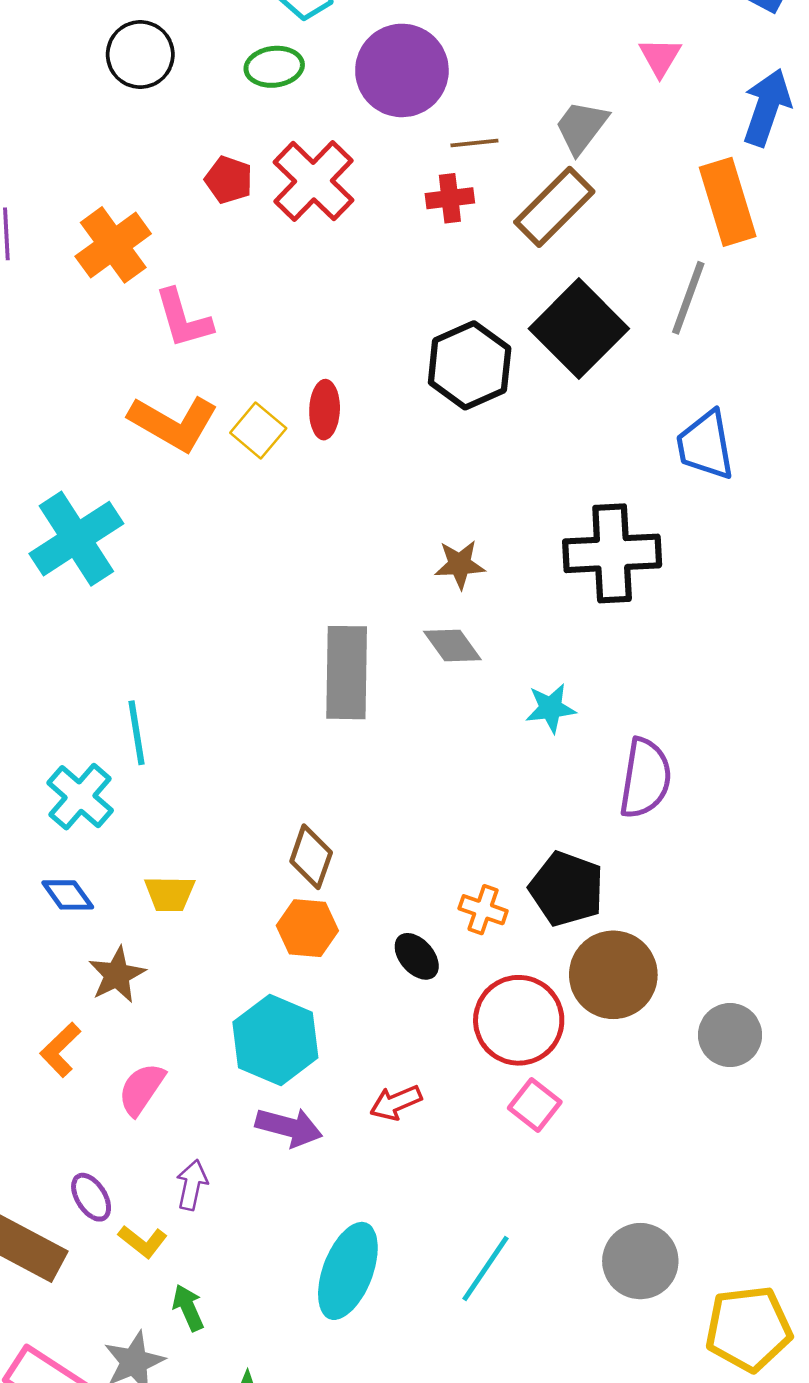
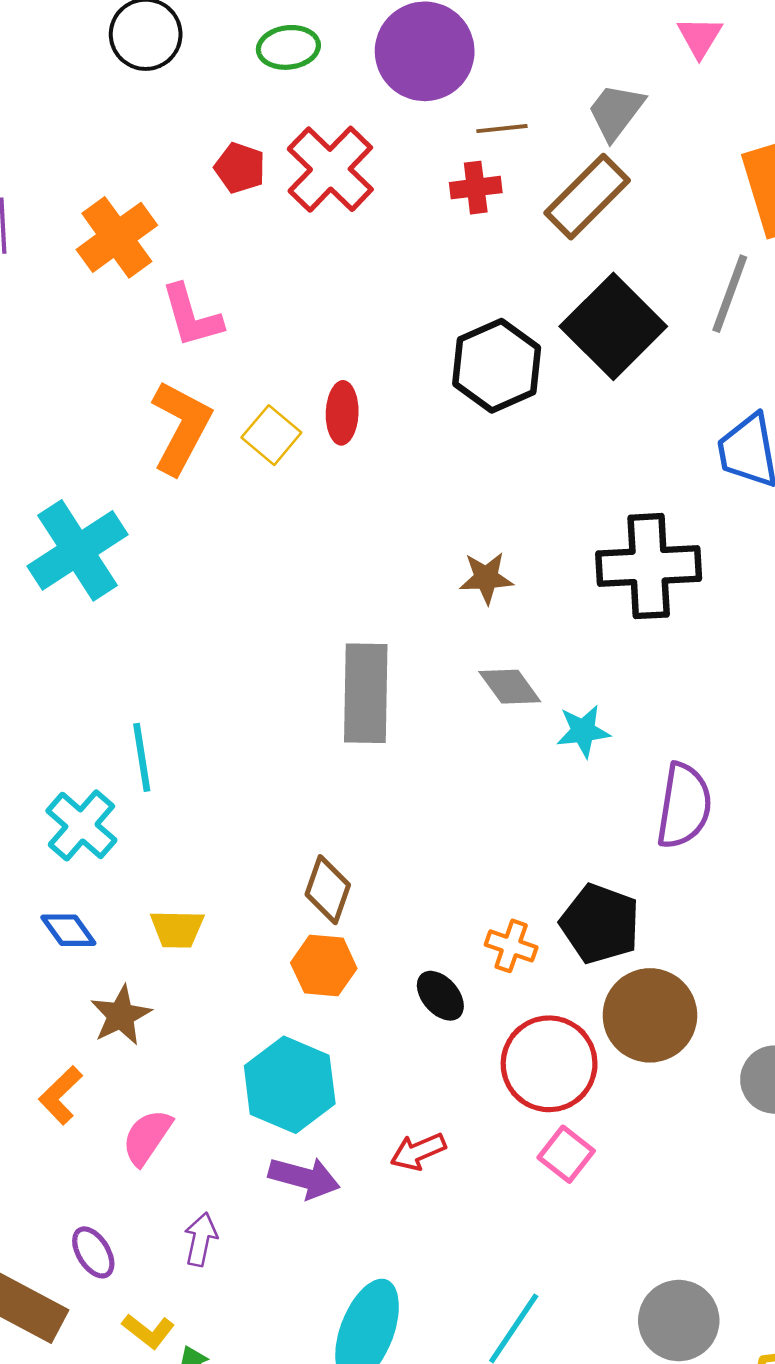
orange L-shape: (173, 423) -> (181, 427), turned -92
gray diamond: (452, 646) -> (510, 687), moved
yellow L-shape: (143, 1241) -> (148, 1331), moved

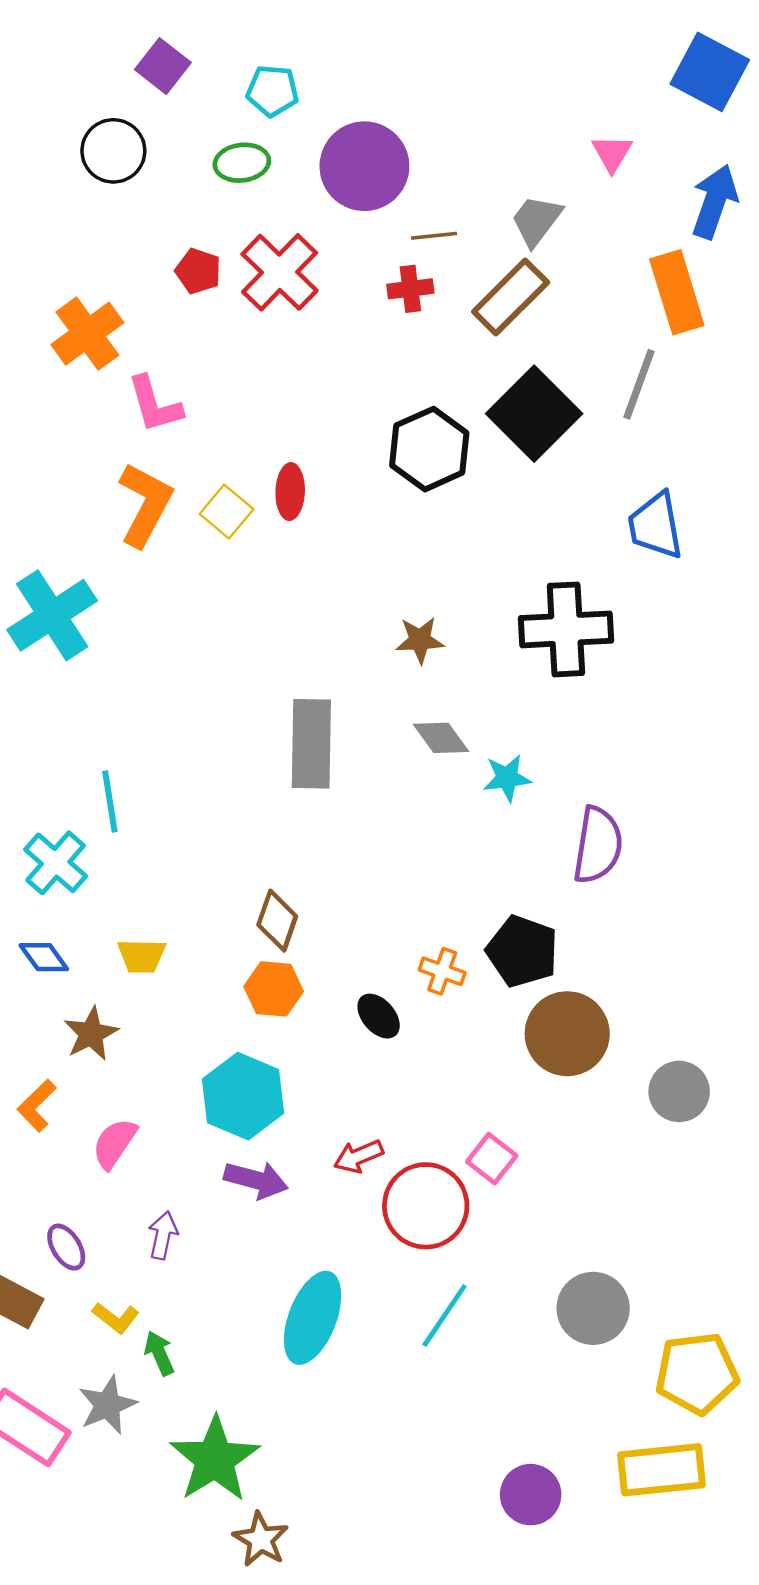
red circle: (549, 1064) -> (426, 1206), moved

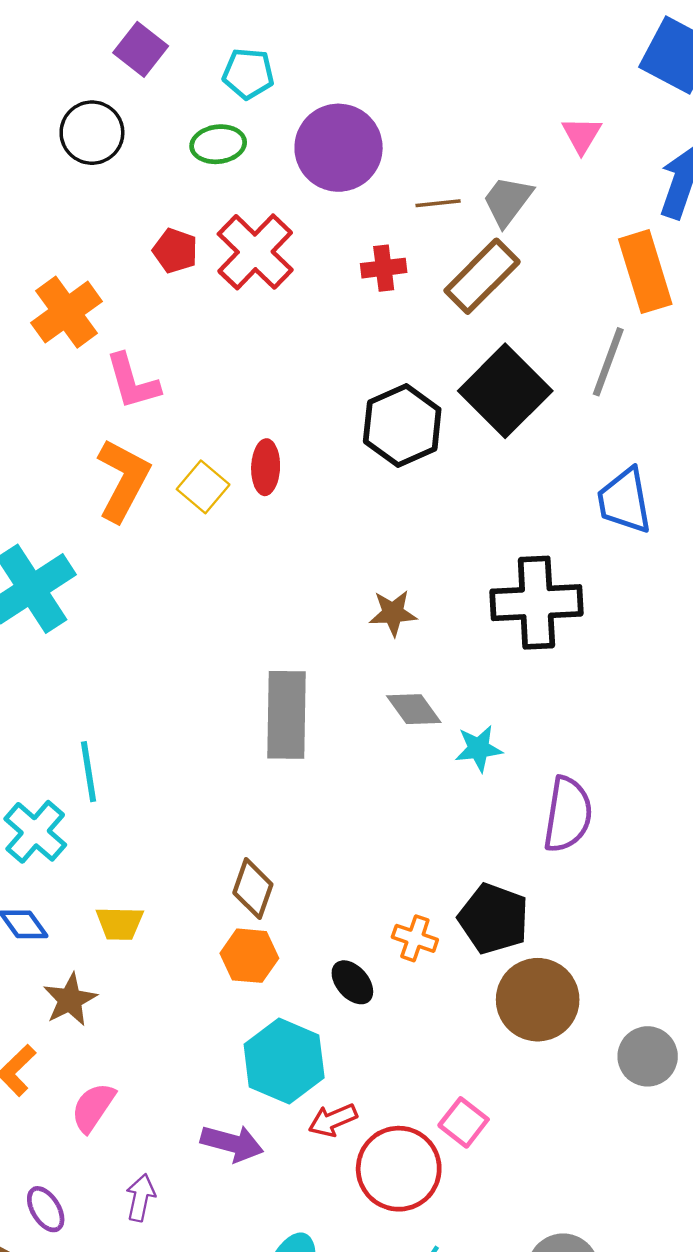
brown line: (434, 236) -> (438, 203), moved
cyan hexagon: (243, 1096) -> (284, 1061), moved

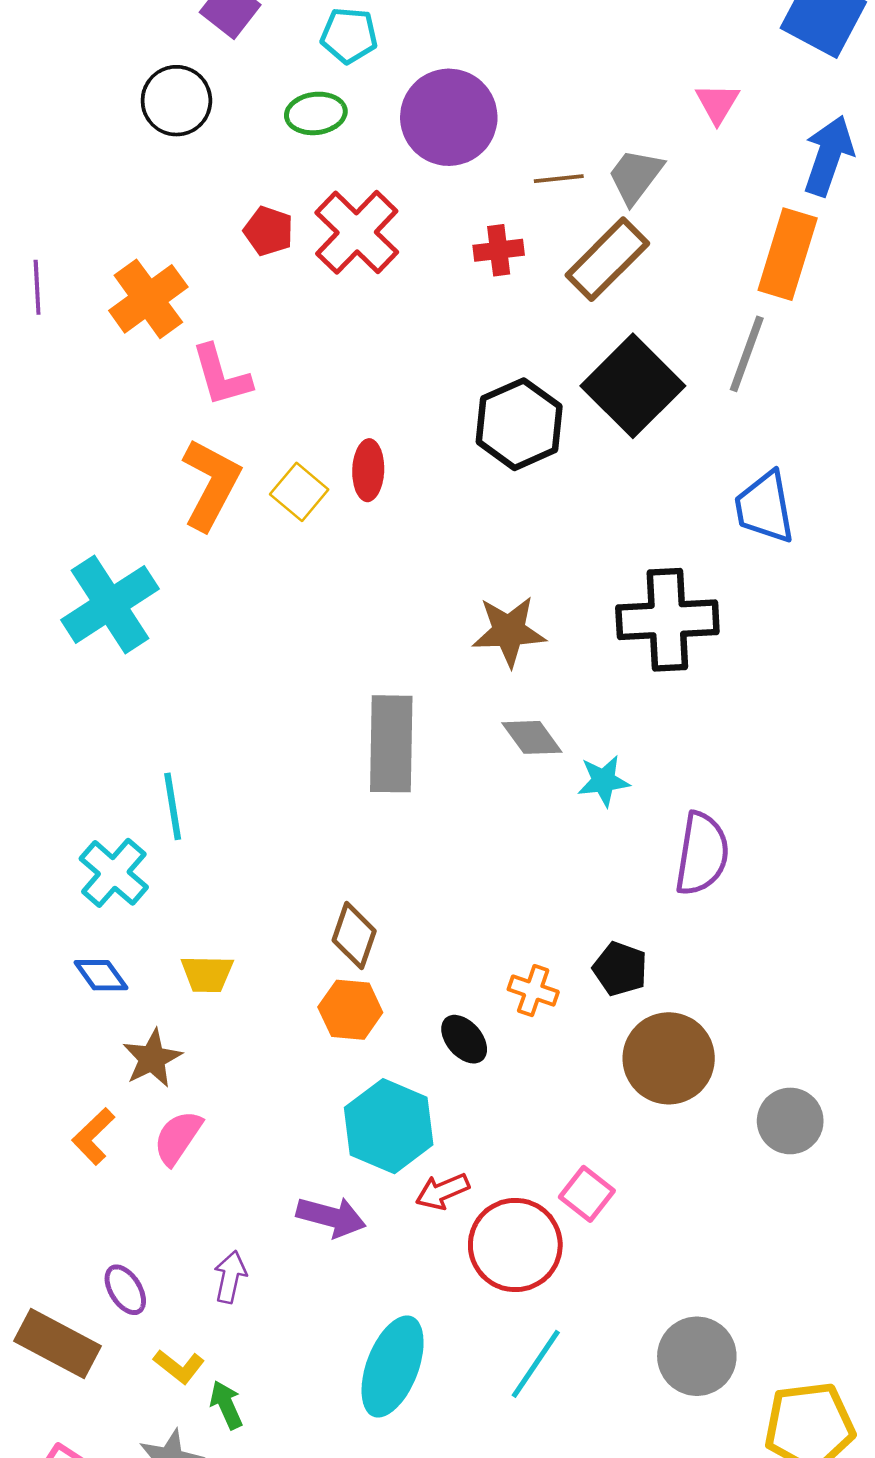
orange rectangle: (645, 272) -> (788, 254), turned 34
brown star: (393, 613) -> (509, 631), size x1.4
black pentagon: (494, 919) -> (620, 969), size x0.7
pink semicircle: (93, 1107) -> (178, 1138), moved

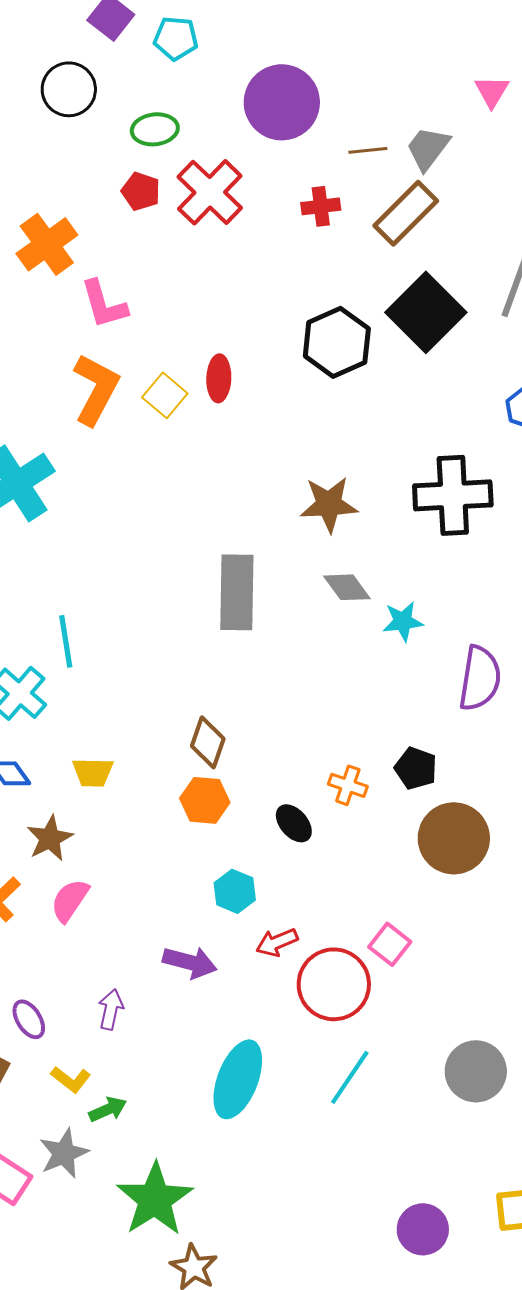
cyan pentagon: (349, 35) -> (176, 38), moved
green ellipse: (316, 113) -> (155, 129), moved
cyan hexagon: (389, 1126) -> (235, 891), size x0.6
green arrow: (226, 1405) -> (108, 1109), turned 90

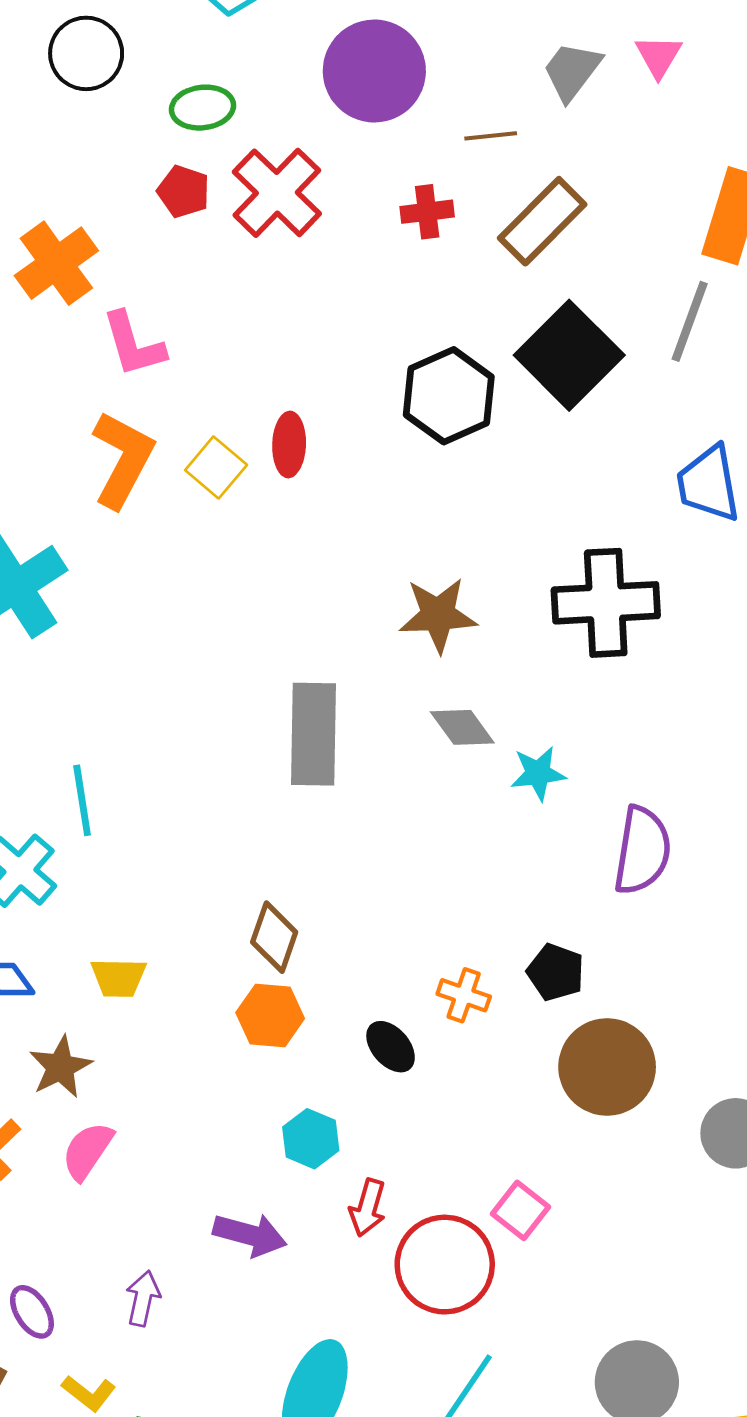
gray trapezoid: (428, 148) -> (572, 71), moved
red arrow: (277, 942) -> (368, 1208), turned -51

